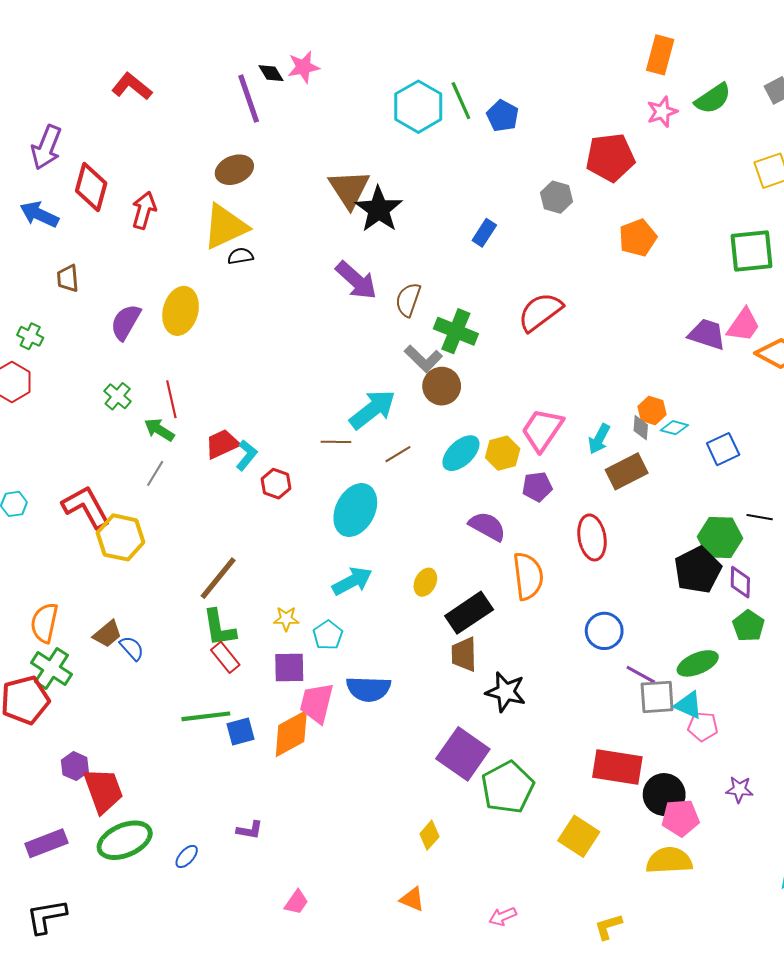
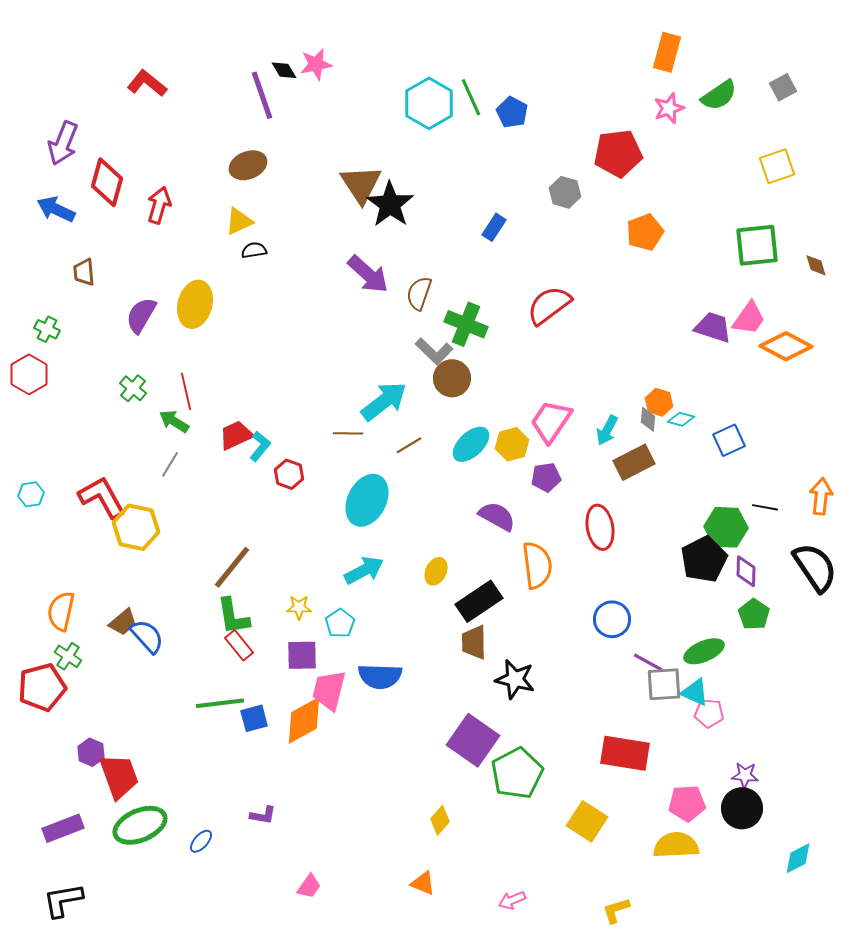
yellow triangle: (225, 227) -> (239, 221), size x0.6
blue semicircle: (132, 648) -> (147, 636), size x1.4
green cross: (51, 669) -> (68, 656), size x0.7
black circle: (664, 795) -> (742, 808), moved

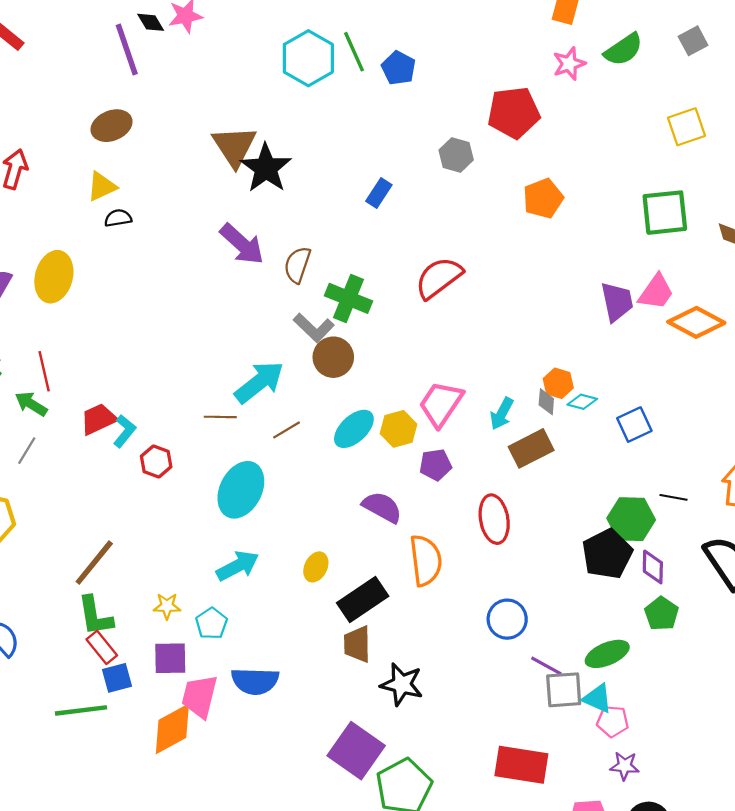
purple trapezoid: (713, 327) -> (617, 302), turned 60
blue square: (254, 718) -> (117, 678), moved
purple star: (745, 775) -> (625, 766), moved

